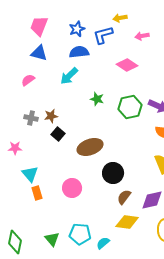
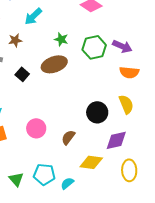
brown star: (51, 116) -> (15, 40), moved
brown ellipse: (90, 147) -> (54, 64), moved
black circle: (113, 173) -> (97, 112), moved
brown semicircle: (124, 197) -> (68, 137), moved

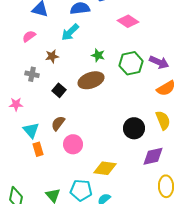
orange semicircle: (129, 72) -> (166, 88), turned -36
brown semicircle: (68, 137) -> (58, 123), moved
yellow diamond: (91, 162) -> (105, 168), moved

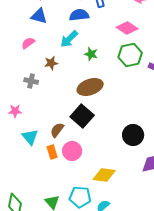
green star: (98, 55) -> (91, 54), moved
green hexagon: (131, 63) -> (130, 55), moved
black square: (59, 90) -> (82, 116), moved, size x1.6
orange rectangle: (38, 149) -> (52, 152), moved

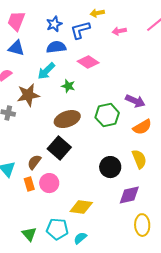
pink diamond: (127, 28) -> (88, 62), moved
green hexagon: (130, 55) -> (107, 115), moved
brown star: (51, 63) -> (28, 95), size x1.6

